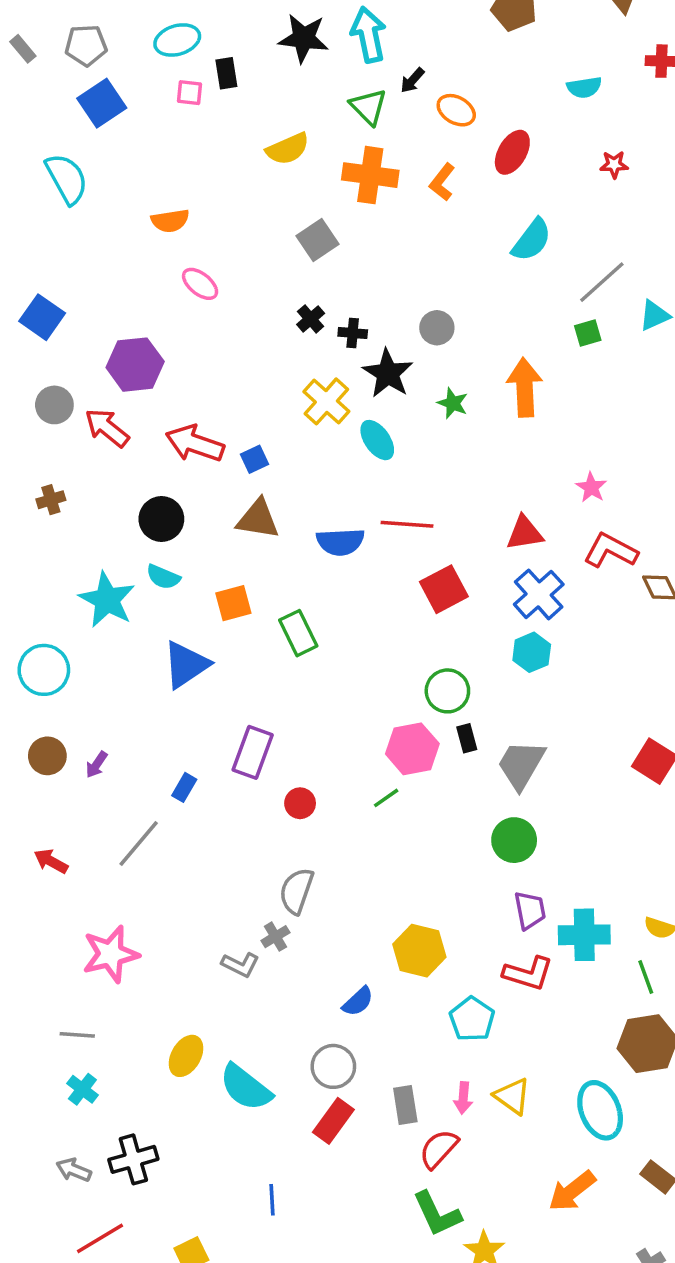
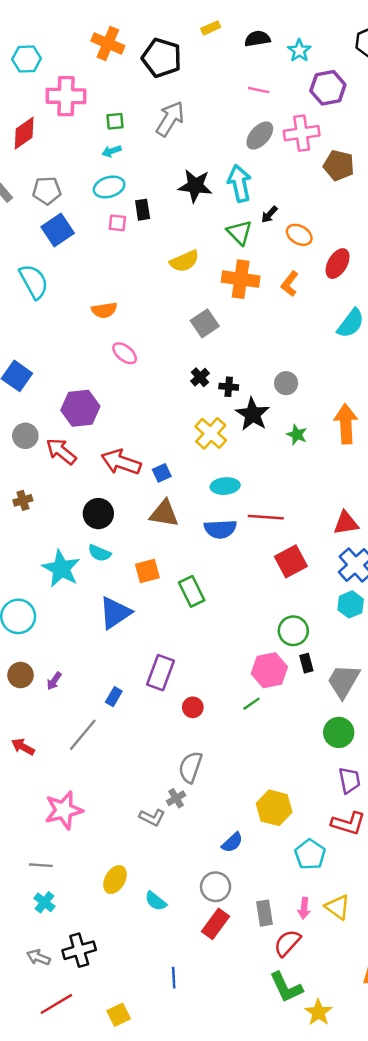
cyan ellipse: (377, 440) -> (225, 486), moved, turned -60
cyan semicircle: (246, 1087) -> (156, 901), size x0.6

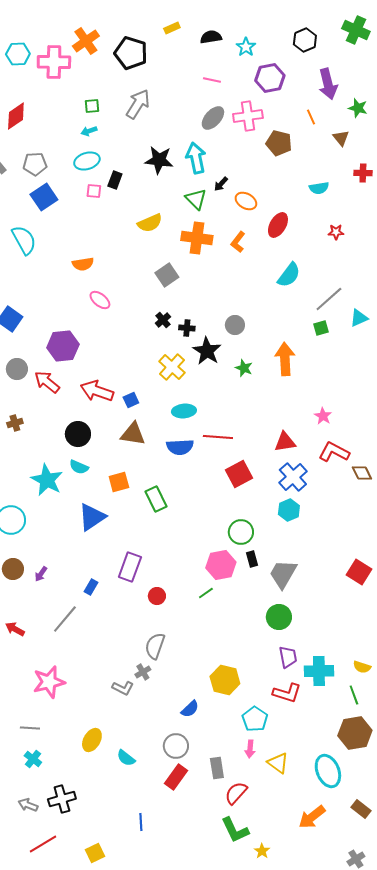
orange cross: (108, 43) -> (86, 41), turned 32
pink cross: (66, 96) -> (54, 62), moved
black rectangle: (143, 210) -> (115, 180), turned 30
pink arrow: (304, 908) -> (250, 749), moved
yellow star: (318, 1012) -> (262, 851), size x0.7

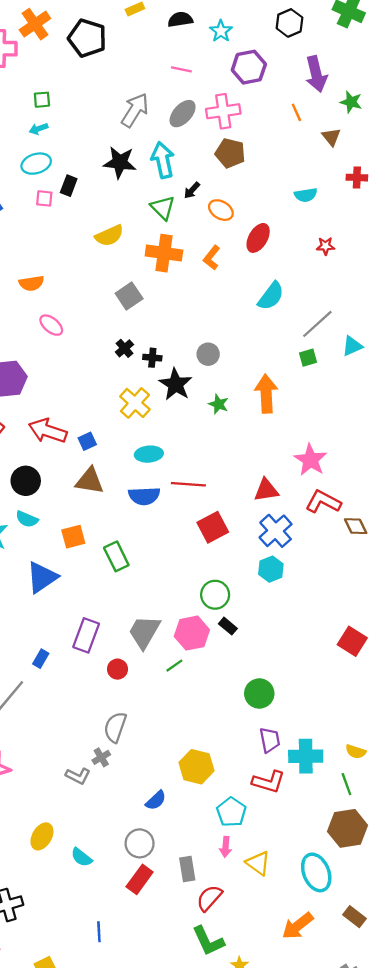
gray arrow: (138, 104) -> (135, 110), moved
brown pentagon: (279, 143) -> (230, 153), moved
pink star: (323, 416) -> (310, 460), size x1.6
black rectangle: (252, 559) -> (228, 626), turned -35
gray trapezoid: (283, 574) -> (144, 632), moved

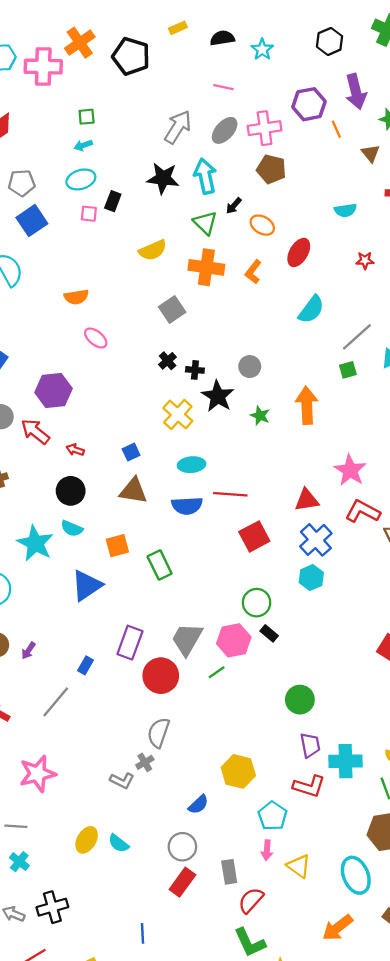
purple hexagon: (249, 67) -> (309, 104), moved
red arrow: (48, 431) -> (75, 450), moved, size x0.5
red circle: (117, 669) -> (161, 676), size x1.8
cyan semicircle: (81, 857) -> (119, 843), moved

